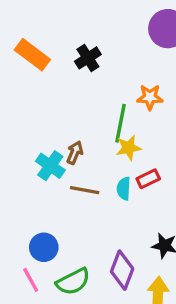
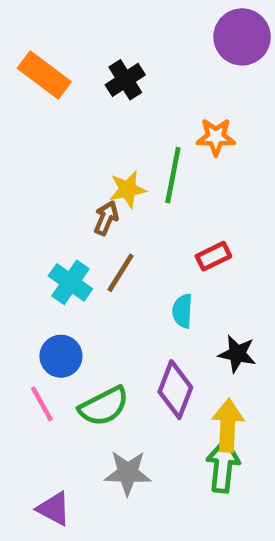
yellow star: (129, 148) -> (128, 189), moved
cyan cross: (50, 166) -> (70, 282), moved
cyan semicircle: (124, 189) -> (182, 311), moved
brown line: (85, 190) -> (121, 273), turned -68

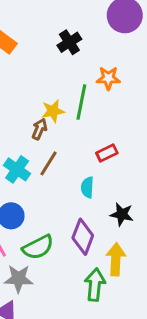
black cross: (125, 80) -> (69, 42), moved
green arrow: (223, 466) -> (95, 285), moved
gray star: (128, 473) -> (19, 279), moved

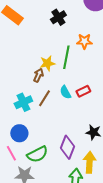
cyan cross: (17, 169) -> (23, 102), turned 30
cyan semicircle: (87, 187) -> (65, 92), moved, turned -32

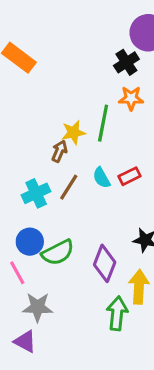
black cross: (58, 17) -> (126, 62), moved
green semicircle: (37, 154) -> (58, 253), moved

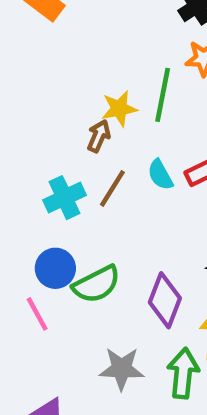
gray star: (38, 307) -> (122, 369), moved

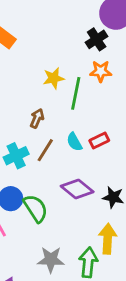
yellow star: (119, 109) -> (54, 78), moved
green semicircle: (96, 284) -> (36, 208), turned -96
purple diamond: (165, 300) -> (77, 189), moved, turned -72

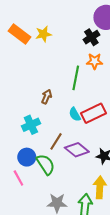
yellow star: (54, 78) -> (43, 34), moved
red rectangle: (99, 140) -> (93, 113), size x1.6
brown line: (45, 150) -> (56, 141), moved

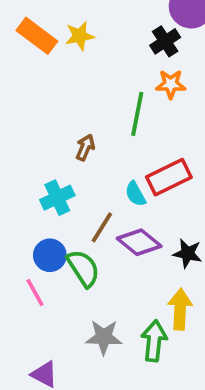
cyan semicircle: (75, 114) -> (135, 194), moved

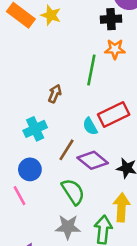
yellow star: (80, 36) -> (51, 15), turned 30
black cross: (165, 41) -> (111, 19), turned 30
green semicircle: (83, 268) -> (73, 192), moved

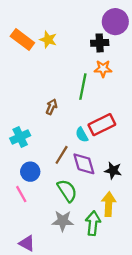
cyan cross: (35, 129) -> (20, 137), moved
purple diamond: (93, 160) -> (84, 164), turned 35

